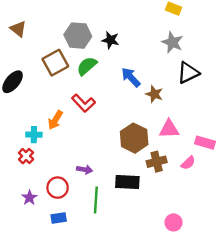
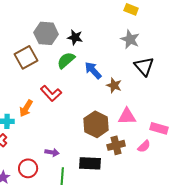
green semicircle: (87, 66) -> (66, 60), moved
black triangle: (188, 73) -> (144, 66), turned -45

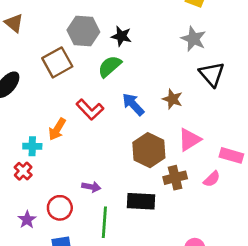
blue arrow: (93, 70) -> (133, 104), moved
pink triangle: (127, 116) -> (190, 140), turned -30

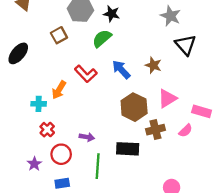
brown square: (57, 62) -> (59, 35), size x0.7
red cross: (23, 171) -> (47, 130), moved

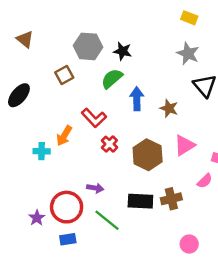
blue arrow: (121, 70) -> (137, 99), moved, turned 42
red cross: (47, 130) -> (109, 144), moved
brown cross: (155, 130) -> (171, 199), moved
red circle: (61, 154) -> (67, 207), size x1.4
green line: (98, 166) -> (107, 220), turned -55

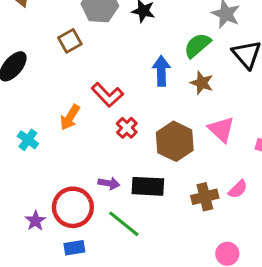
green semicircle: (112, 79) -> (197, 45), moved
pink triangle: (184, 145) -> (221, 129), turned -45
cyan cross: (42, 151) -> (28, 140), moved, turned 35
pink semicircle: (205, 181) -> (238, 189), moved
black rectangle: (140, 201) -> (148, 186), moved

